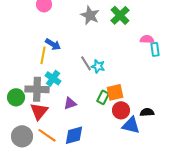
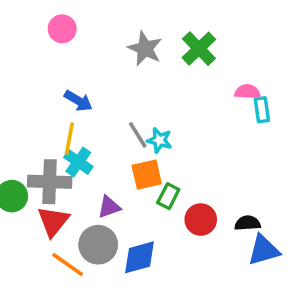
yellow line: (43, 55) -> (69, 139), moved
orange square: (115, 92) -> (147, 175), moved
blue triangle: (131, 125) -> (264, 250), moved, turned -30
blue diamond: (74, 135) -> (140, 257), moved
gray circle: (22, 136) -> (98, 245), moved

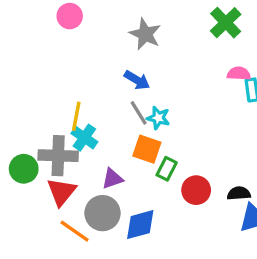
green cross: (199, 49) -> (226, 23), moved
blue arrow: (78, 101) -> (137, 80), moved
orange square: (147, 175) -> (147, 149), turned 32

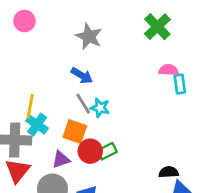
orange square: (147, 149) -> (75, 132), moved
green rectangle: (167, 169) -> (107, 151), turned 36
red circle: (196, 190) -> (90, 151), moved

